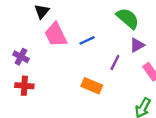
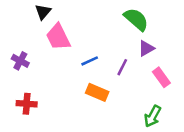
blue line: (87, 40) -> (90, 61), moved
red cross: (24, 86) -> (27, 104), moved

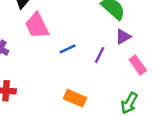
orange rectangle: (97, 92) -> (75, 98), moved

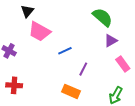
pink trapezoid: (37, 26) -> (40, 31), turned -35
purple line: (100, 55) -> (83, 69), moved

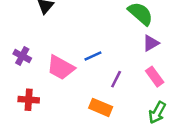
pink trapezoid: (40, 31) -> (61, 68), moved
pink rectangle: (123, 64) -> (155, 77), moved

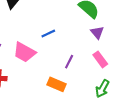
purple triangle: (151, 43) -> (97, 32), turned -40
blue line: (93, 56) -> (48, 34), moved

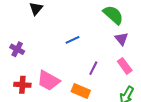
pink trapezoid: (24, 52) -> (48, 81), moved

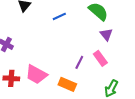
blue line: (72, 40) -> (59, 16), moved
pink rectangle: (125, 66) -> (100, 58), moved

